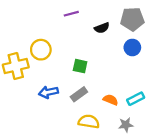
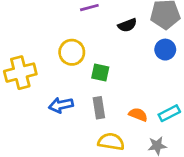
yellow circle: (41, 50) -> (72, 52), moved
gray rectangle: (79, 94) -> (99, 108), turned -63

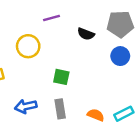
black semicircle: (127, 25) -> (86, 34), turned 42
yellow circle: (72, 52) -> (28, 46), moved

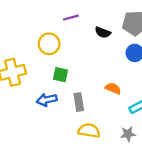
green square: (61, 77) -> (60, 75), moved
orange semicircle: (96, 115) -> (113, 88), moved

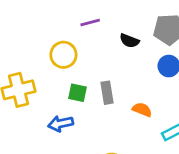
gray rectangle: (79, 102) -> (107, 93), moved

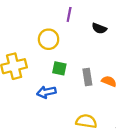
purple line: (90, 22) -> (69, 14), turned -64
gray rectangle: (107, 93) -> (87, 77), moved

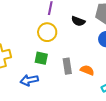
yellow circle: (49, 39) -> (47, 32), moved

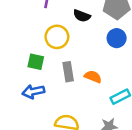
yellow circle: (47, 32) -> (57, 37), moved
blue arrow: (29, 80) -> (33, 92), moved

